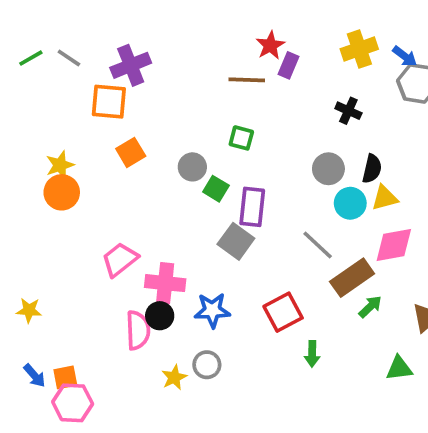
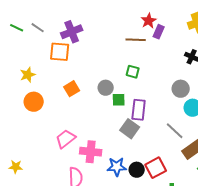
green line: (31, 58) -> (17, 28), turned 56
orange square: (131, 152) -> (72, 89), moved
yellow star: (60, 165) -> (28, 75), moved
green square: (216, 189) -> (119, 100), turned -32
black circle: (160, 316) -> (137, 170), moved

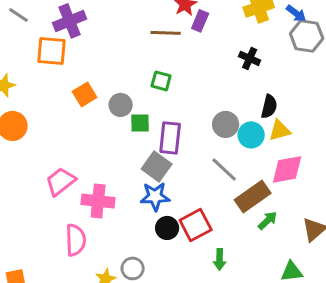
orange square: (72, 89) -> (85, 94), moved
gray circle: (181, 89) -> (226, 124), moved
blue star: (117, 167) -> (155, 196), moved

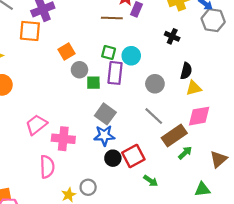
orange square: (85, 94) -> (67, 51), moved
cyan circle: (251, 135) -> (131, 56), moved
purple rectangle: (170, 138) -> (115, 73), moved
green arrow: (220, 259) -> (151, 181), turned -56

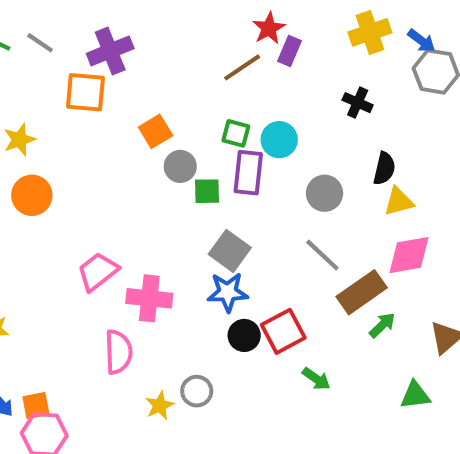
brown line: (112, 18) -> (242, 67), turned -36

